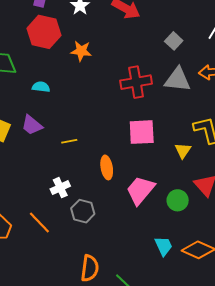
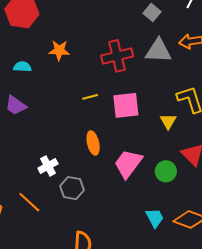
orange star: (81, 51) -> (59, 50), moved
yellow line: (69, 141) -> (90, 97), moved

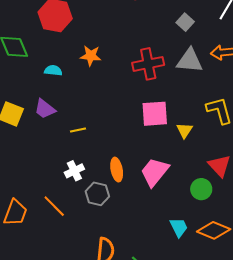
yellow line: (90, 97) -> (78, 130), moved
yellow triangle: (168, 121) -> (184, 130), moved
orange ellipse: (93, 143) -> (117, 170), moved
green circle: (166, 171) -> (201, 189), moved

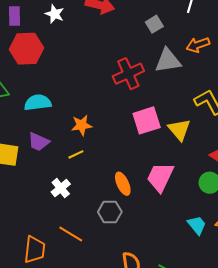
gray square: (185, 22) -> (154, 24), turned 30
orange star: (91, 56) -> (82, 125), moved
cyan semicircle: (53, 70) -> (38, 103), size x1.5
yellow triangle: (184, 130) -> (179, 130), size x1.4
white cross: (74, 171) -> (61, 188), moved

